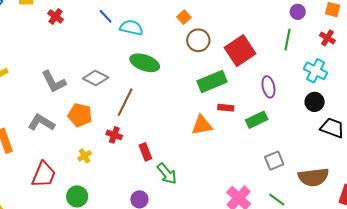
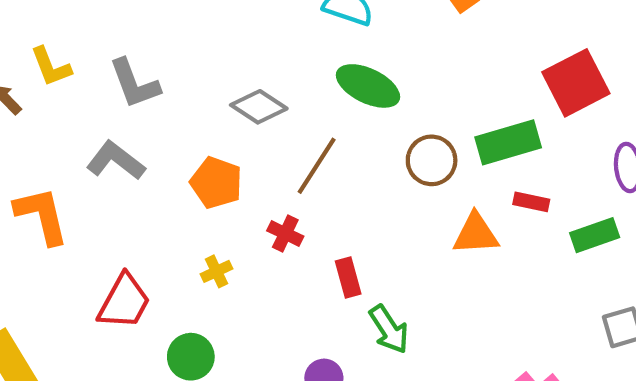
brown circle: (198, 40) -> (432, 160), moved
gray L-shape: (54, 82) -> (134, 84), moved
gray L-shape: (41, 123) -> (116, 161), moved

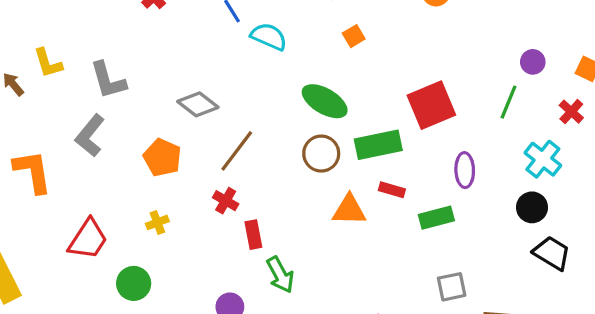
green ellipse: (368, 86) -> (325, 101), moved
gray L-shape: (116, 161) -> (90, 136), turned -93
red cross: (285, 234) -> (226, 201), moved

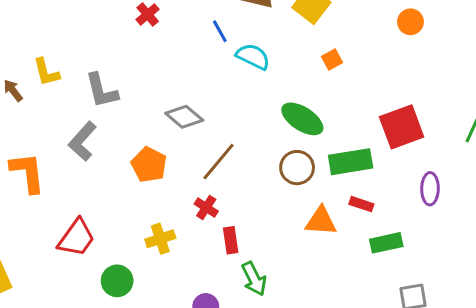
green rectangle: (436, 218) -> (386, 243), moved
yellow cross: (157, 222) -> (160, 239), moved, size x1.4

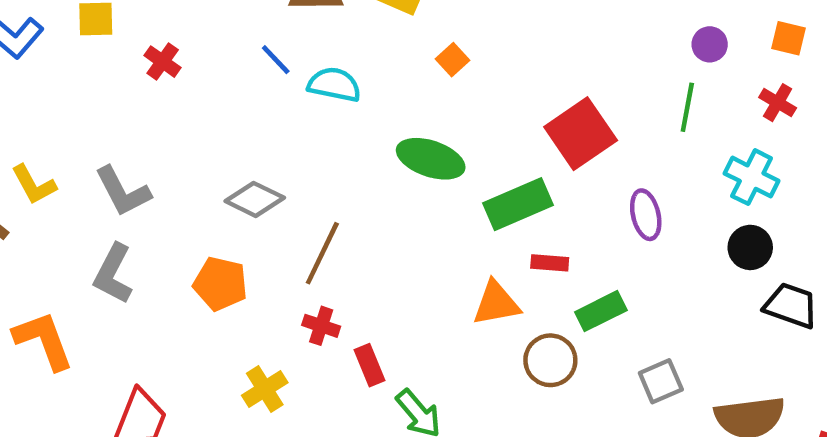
brown circle: (297, 168) -> (550, 360), moved

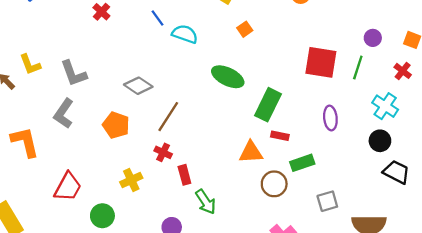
red square: (581, 134) -> (321, 62), moved, turned 36
green rectangle: (518, 204) -> (268, 105), turned -48

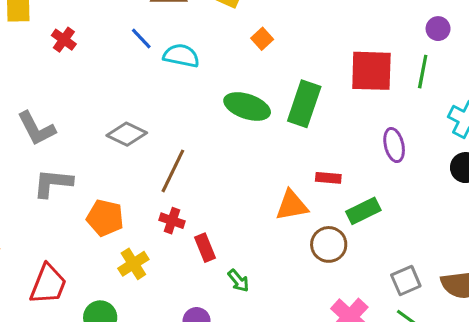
green rectangle: (268, 105) -> (304, 104), moved
gray L-shape: (64, 113) -> (53, 183), moved, turned 68
orange pentagon: (116, 125) -> (105, 218), moved
gray square: (327, 201) -> (406, 281), moved
green arrow: (206, 202) -> (238, 281), size x0.7

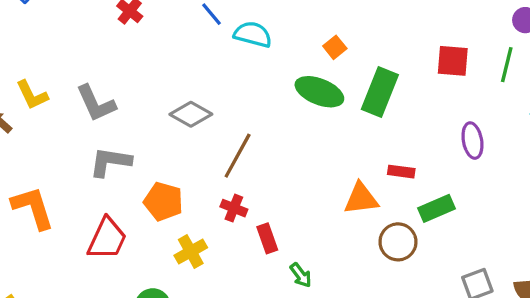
orange square: (262, 39) -> (335, 47), moved
red square: (371, 71) -> (453, 61), size x0.7
red trapezoid: (48, 284) -> (107, 239), moved

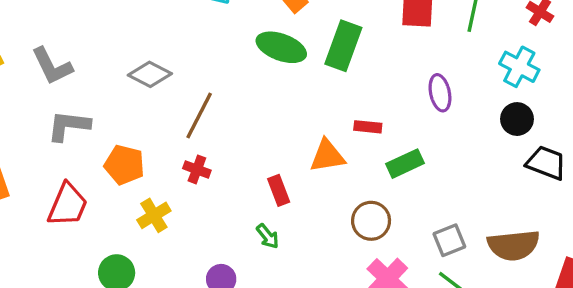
red rectangle: (267, 238) -> (279, 190), moved
brown circle: (398, 242) -> (371, 221), moved

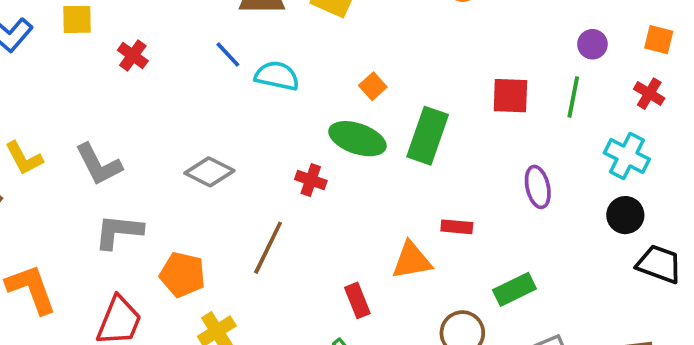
brown line: (199, 115) -> (268, 248), moved
green rectangle: (405, 164) -> (514, 289), moved
red cross: (197, 169) -> (311, 180), moved

